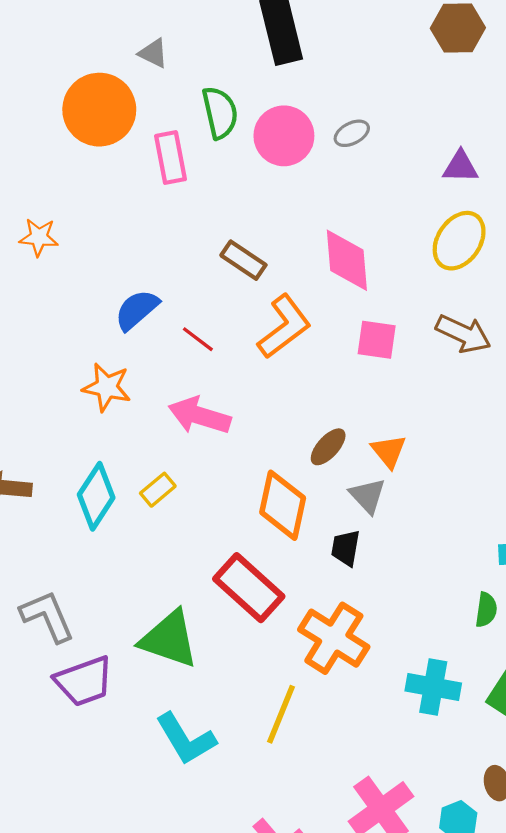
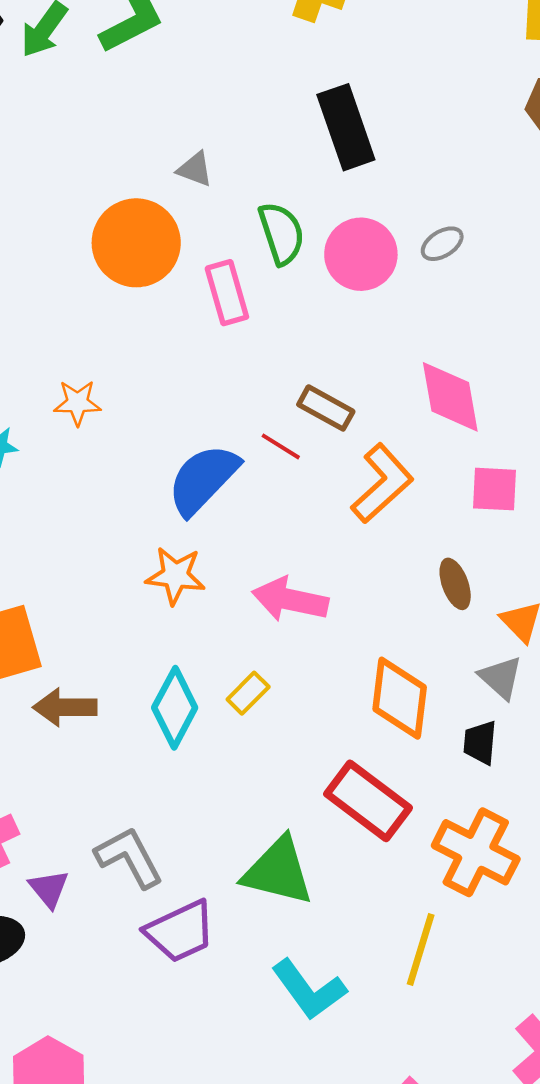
blue semicircle: (137, 310) -> (203, 479), size x1.4
red line: (198, 339) -> (281, 446), moved
brown ellipse: (328, 447) -> (455, 584), moved, turned -57

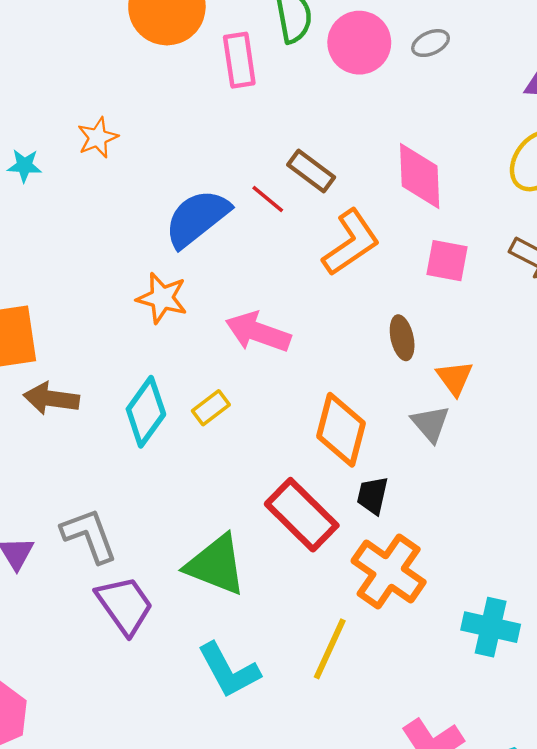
orange star: (77, 403) -> (98, 138), turned -30
black trapezoid: (480, 743) -> (372, 495), moved
purple trapezoid: (180, 931) -> (125, 605), turned -108

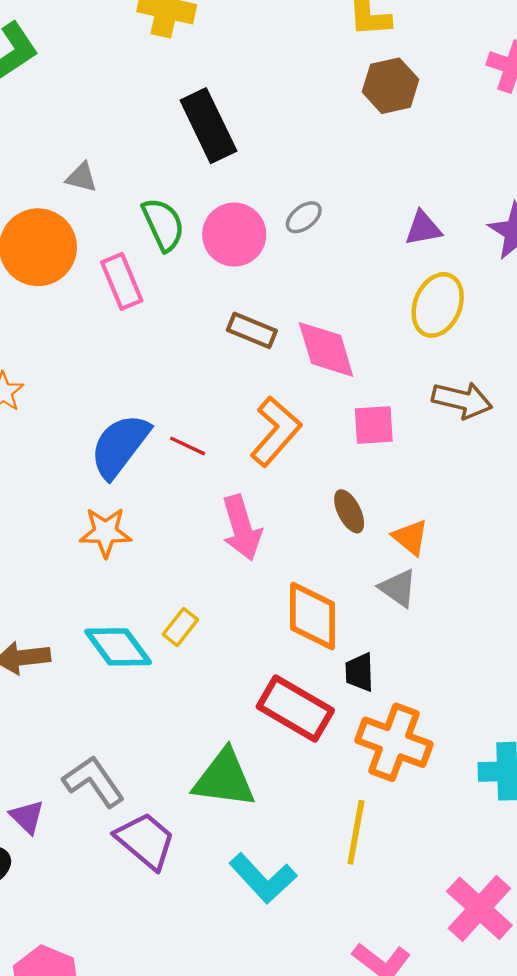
brown rectangle: (311, 171) -> (252, 330), moved
red line: (268, 199) -> (188, 446), moved
pink arrow: (258, 332) -> (242, 528), moved, turned -112
cyan diamond: (146, 412) -> (118, 647), turned -58

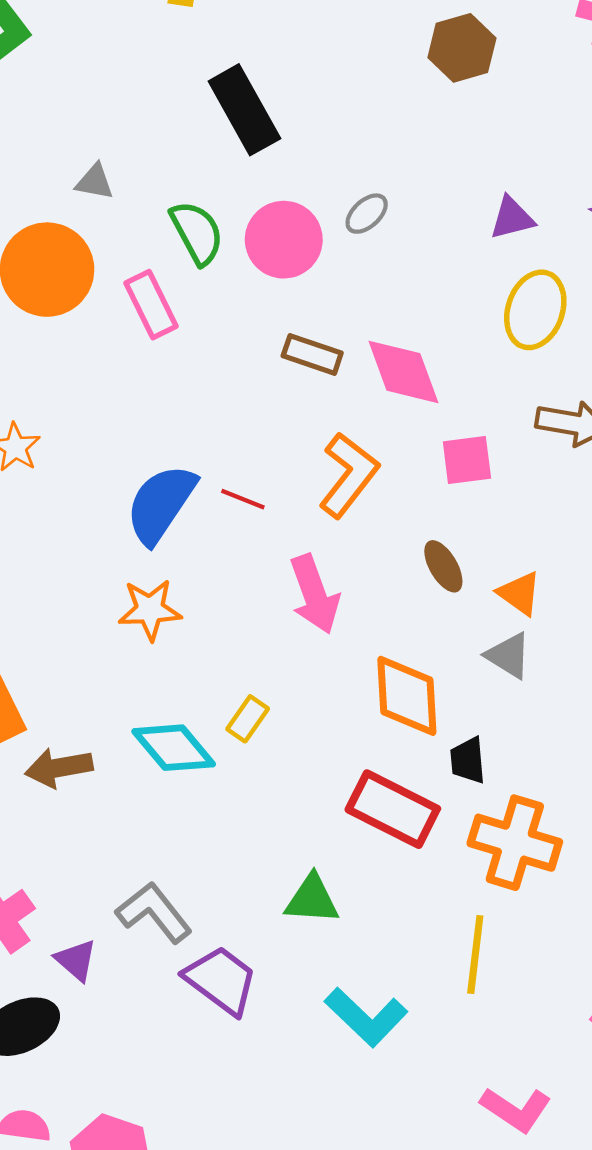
green triangle: (224, 779) -> (312, 899), size x0.7

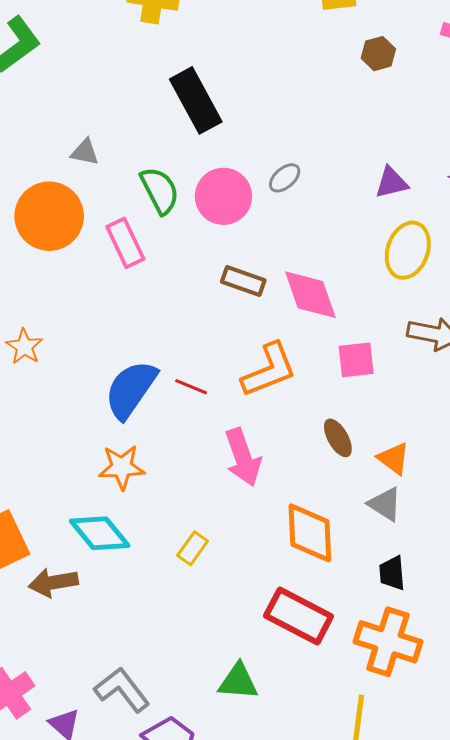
brown hexagon: (462, 48) -> (378, 54), moved, size x0.7
orange L-shape: (349, 475) -> (269, 370), turned 30
cyan diamond: (174, 748) -> (100, 533), moved
black trapezoid: (468, 760) -> (392, 573), moved

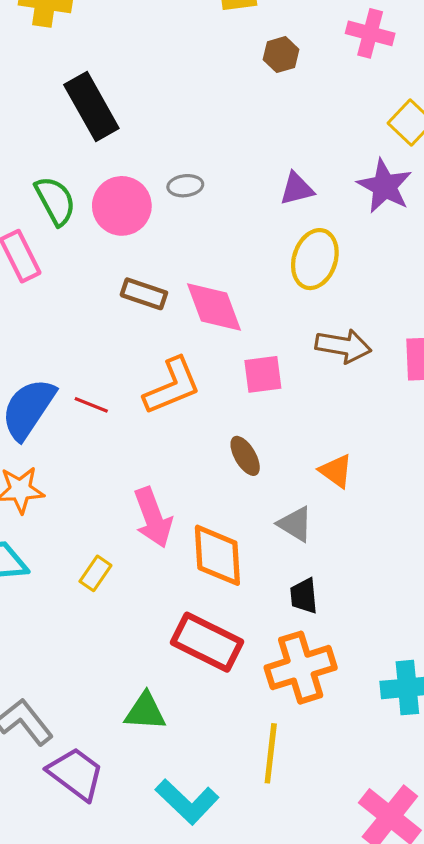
gray ellipse: (285, 178) -> (185, 186), turned 36
pink arrow: (243, 457) -> (153, 517), moved
orange triangle: (394, 458) -> (336, 471), moved
orange cross: (388, 642) -> (301, 668), turned -34

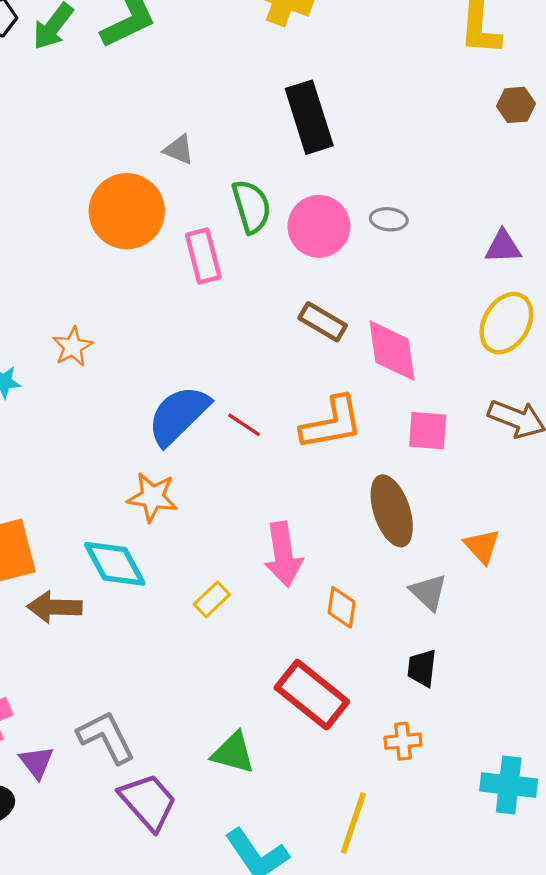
brown ellipse: (245, 456) -> (392, 511), size x1.6
orange diamond: (217, 555) -> (342, 607), size x0.6
orange cross: (301, 668) -> (403, 741), size x0.5

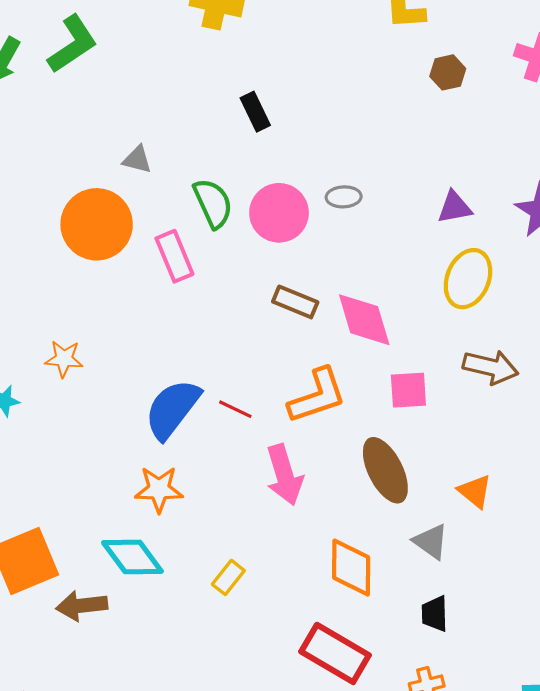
black rectangle: (309, 117) -> (255, 112), size x0.6
orange star: (73, 347) -> (64, 359), turned -30
pink arrow: (283, 554) -> (284, 475), moved
orange diamond: (342, 607) -> (351, 568), size x1.5

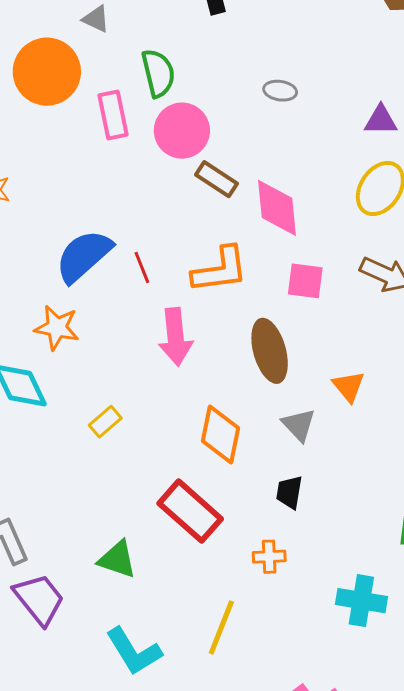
pink circle: (279, 213) -> (182, 131), moved
red line: (235, 409) -> (142, 267), turned 32

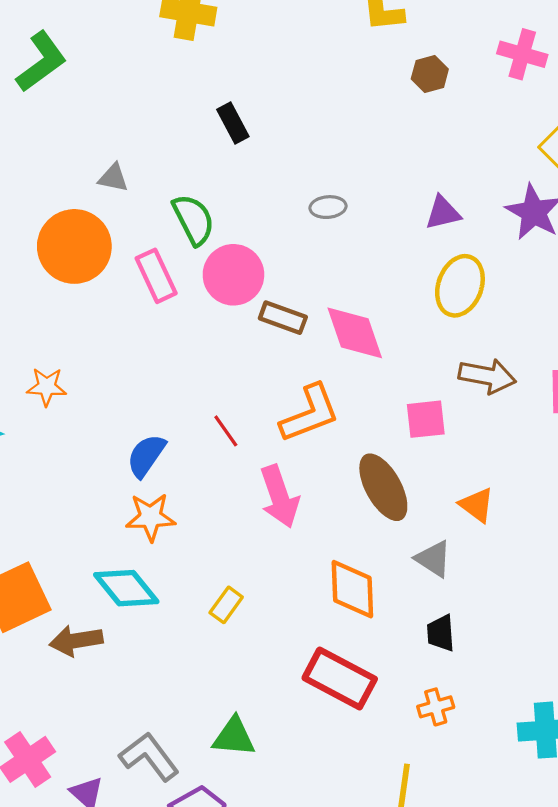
blue semicircle: (84, 256) -> (146, 456), moved, size x0.7
pink square: (305, 281) -> (426, 419), moved
green triangle: (117, 559) -> (234, 737), moved

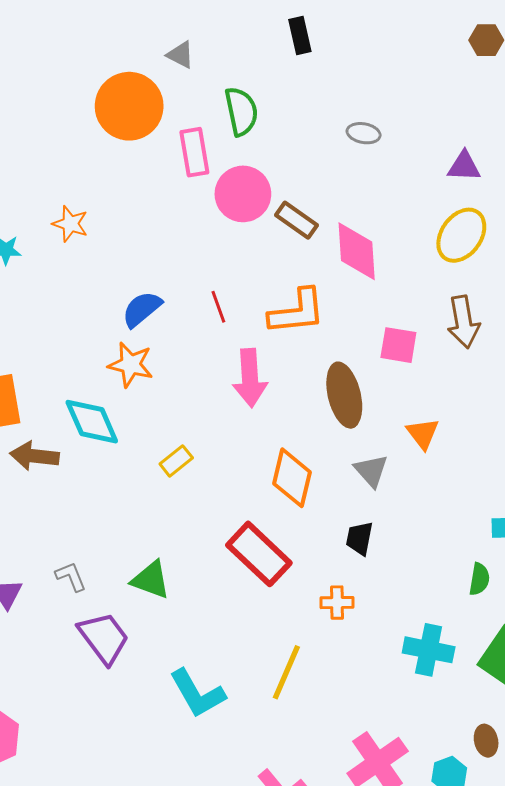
pink circle: (233, 275) -> (243, 194), moved
brown arrow: (487, 376) -> (463, 322), turned 54
gray L-shape: (149, 757) -> (71, 577), size x0.6

